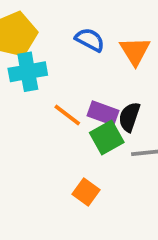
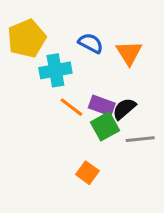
cyan cross: (28, 72) -> (55, 70), moved
black semicircle: (129, 117) -> (124, 109), turned 30

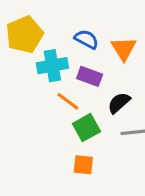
purple rectangle: (102, 106) -> (90, 76), moved
green square: (105, 126) -> (86, 128), moved
orange square: (87, 173) -> (83, 165), turned -30

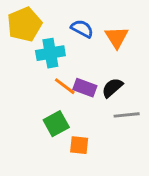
purple rectangle: (90, 76) -> (85, 88), moved
green square: (86, 128) -> (56, 124), moved

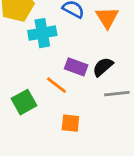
orange line: (65, 86) -> (56, 85), moved
green square: (56, 124) -> (24, 102), moved

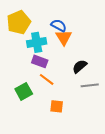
orange triangle: (107, 18) -> (64, 37), moved
purple rectangle: (76, 67) -> (40, 61), moved

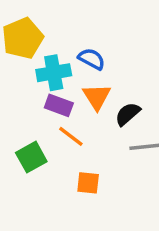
blue semicircle: (59, 25) -> (92, 59), moved
orange triangle: (64, 37) -> (97, 97), moved

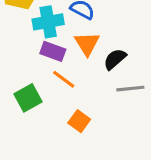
orange square: (88, 183) -> (79, 121), turned 30

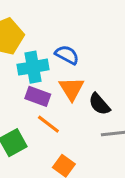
black semicircle: (115, 59) -> (99, 104), turned -90

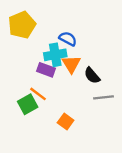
cyan cross: (33, 67) -> (55, 55), moved
orange line: (48, 124) -> (38, 94), moved

